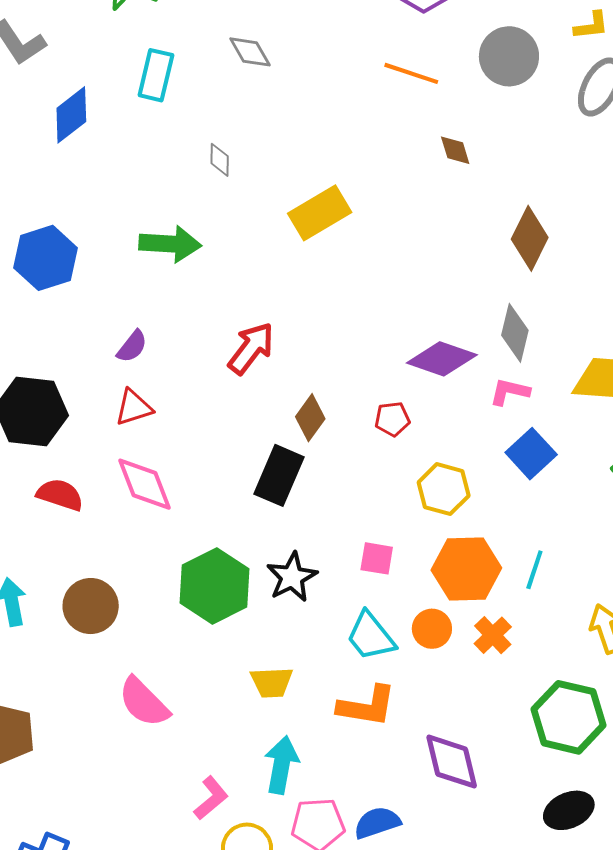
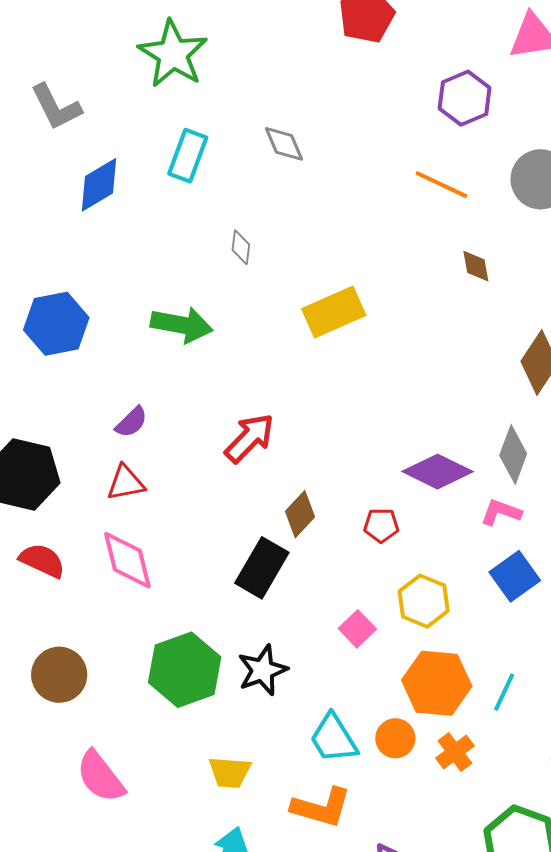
pink square: (377, 558) -> (357, 629), moved, turned 30

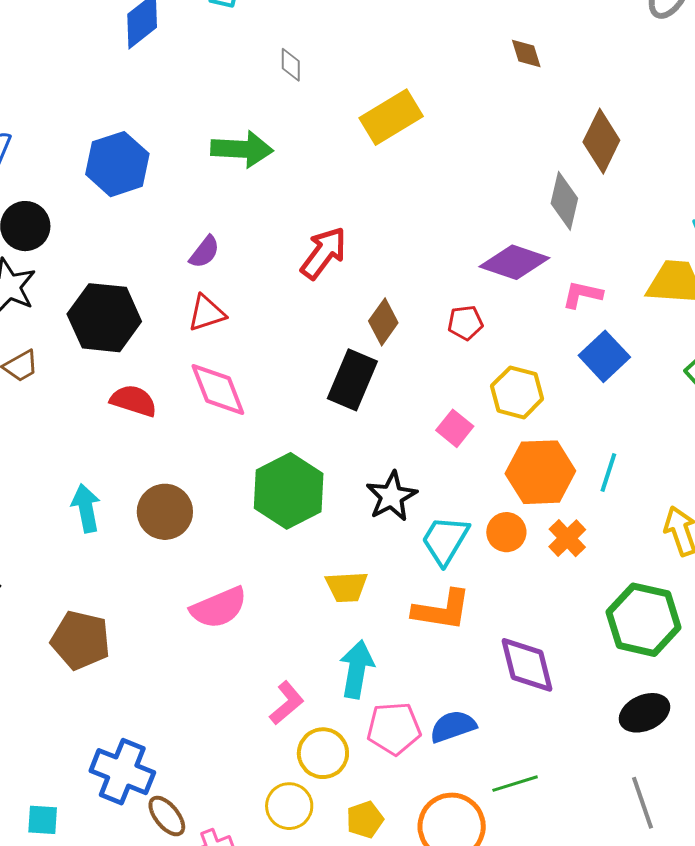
gray diamond: (513, 454) -> (564, 201), moved
black star: (263, 670) -> (392, 496), moved
cyan trapezoid: (334, 738) -> (445, 540), turned 70
pink semicircle: (100, 777) -> (219, 608), turned -68

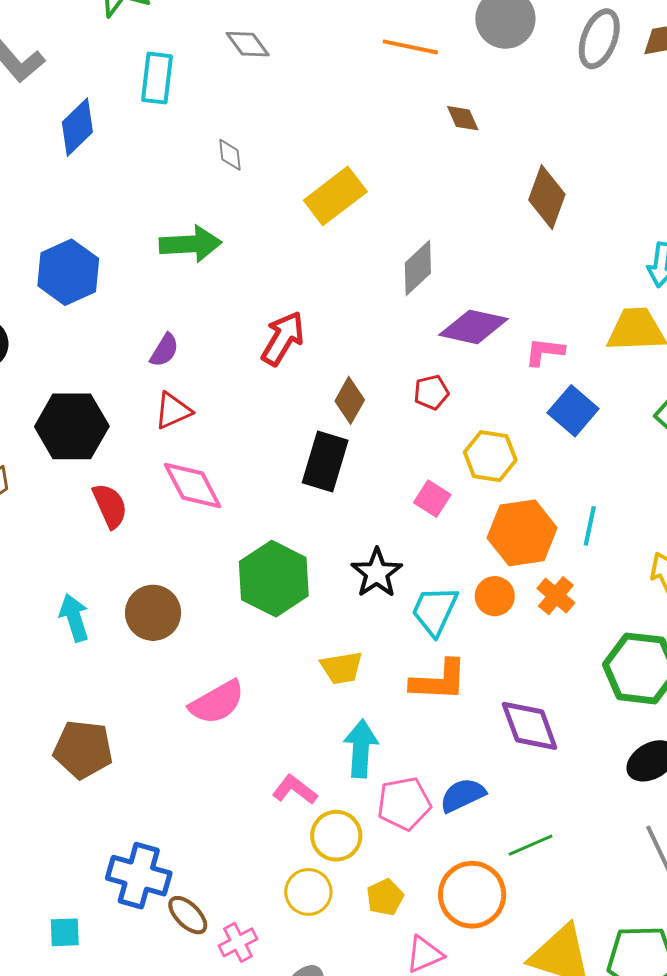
gray diamond: (564, 201) -> (418, 268), moved, turned 40
red semicircle: (134, 401) -> (110, 506), turned 54
pink L-shape: (287, 703) -> (295, 790), turned -96

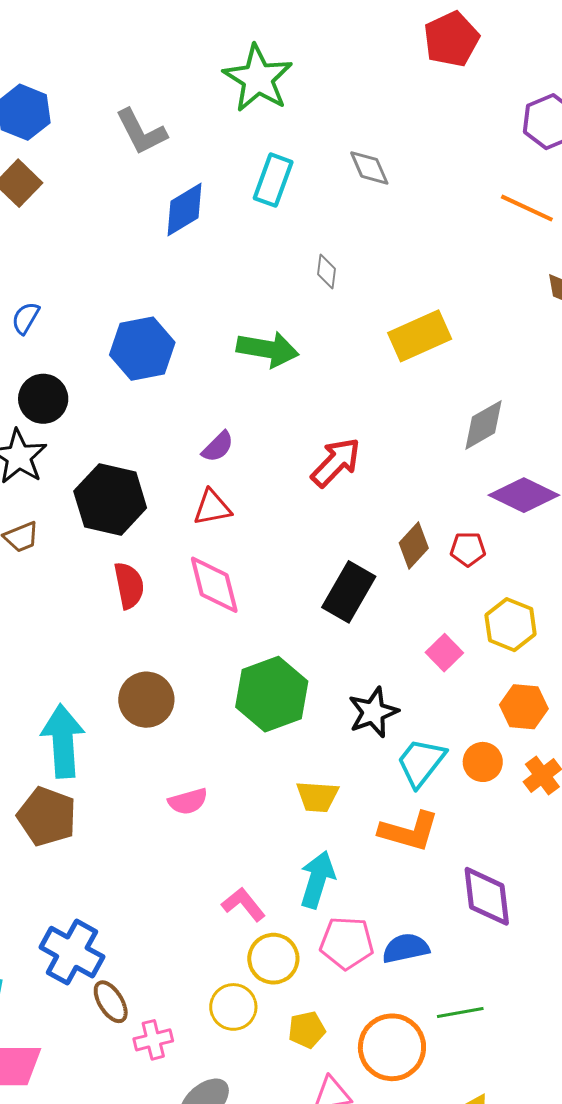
brown diamond: (350, 400) -> (414, 546), moved
orange hexagon: (522, 533) -> (524, 707), size x0.7
cyan arrow: (74, 618) -> (63, 741), moved, size x1.5
pink semicircle: (217, 702) -> (188, 801), size x0.7

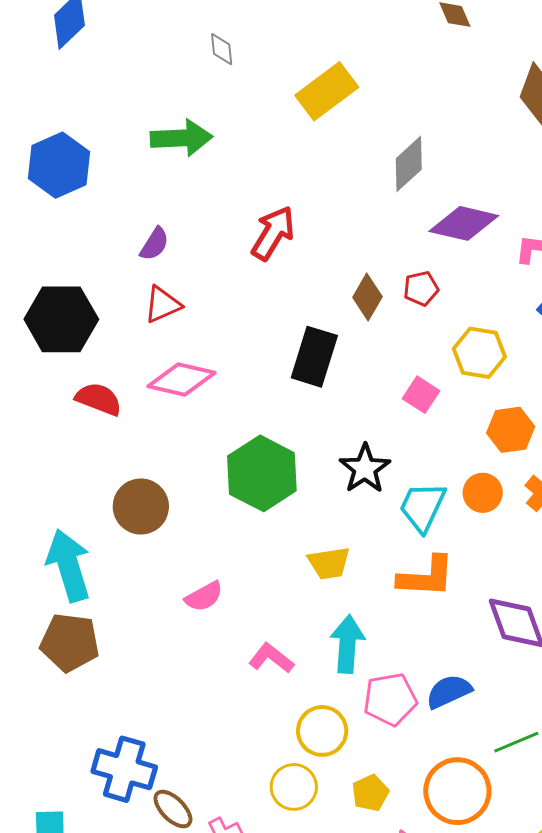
red semicircle: (129, 585) -> (99, 399), turned -45
pink diamond: (214, 585) -> (182, 380), turned -50
pink L-shape: (244, 904) -> (271, 658), moved

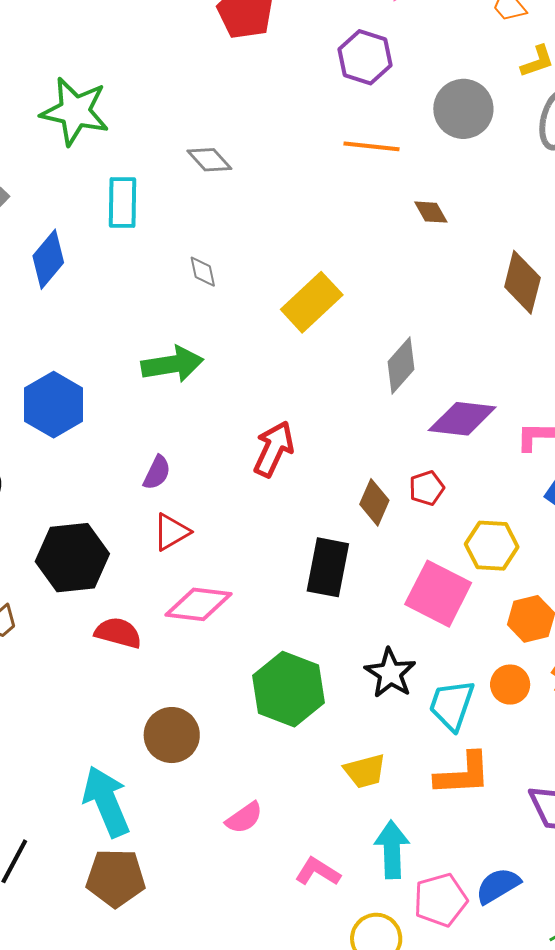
pink square: (421, 395) -> (438, 594), size x1.8

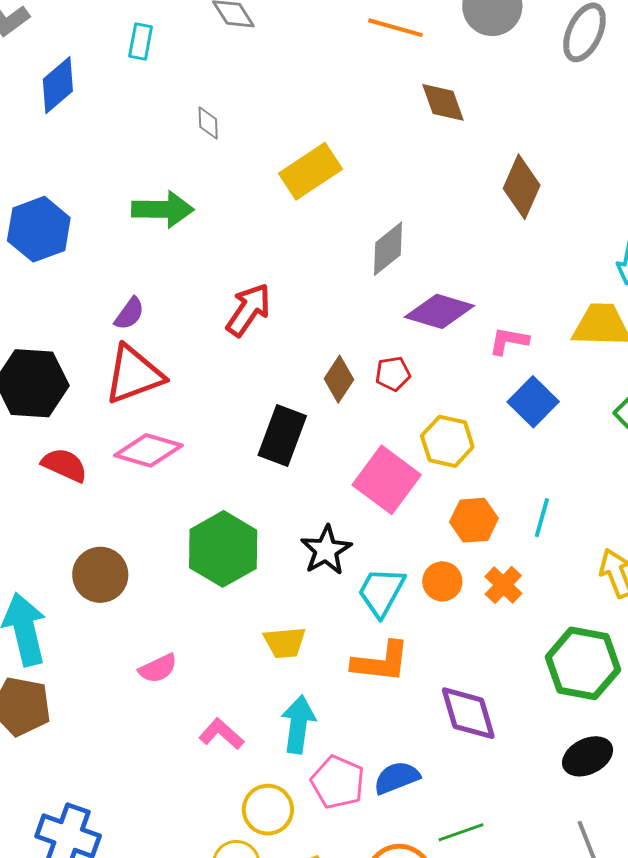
cyan rectangle: (123, 202) -> (141, 41), size x0.7
brown diamond: (431, 212) -> (443, 102), size x1.4
red triangle: (171, 532) -> (134, 375), size x1.6
pink pentagon: (440, 900) -> (338, 782), turned 30

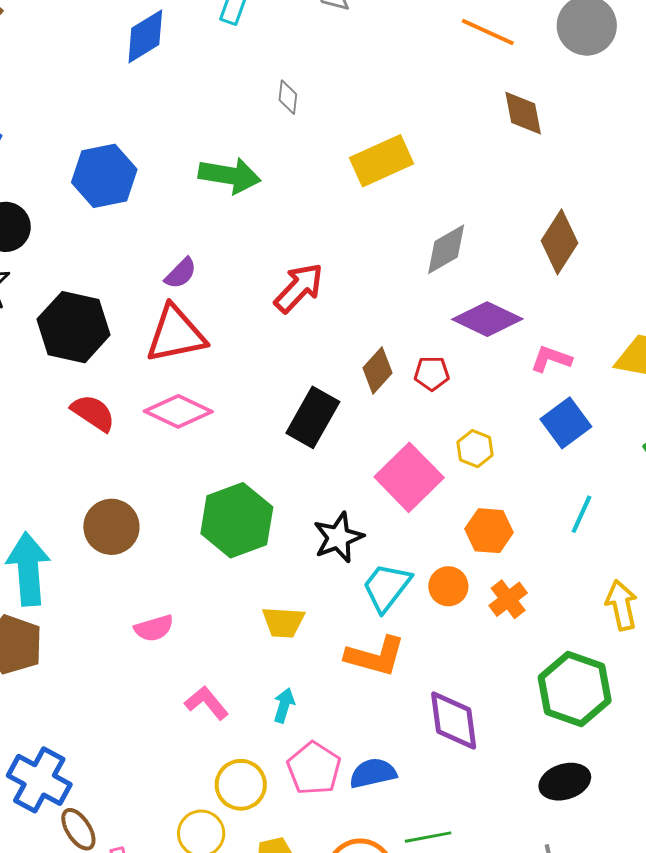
brown diamond: (522, 187) -> (559, 242), moved
yellow hexagon: (447, 441) -> (475, 449), size x0.7
cyan line: (542, 518) -> (581, 514), moved
cyan arrow: (298, 724) -> (284, 705), size x0.6

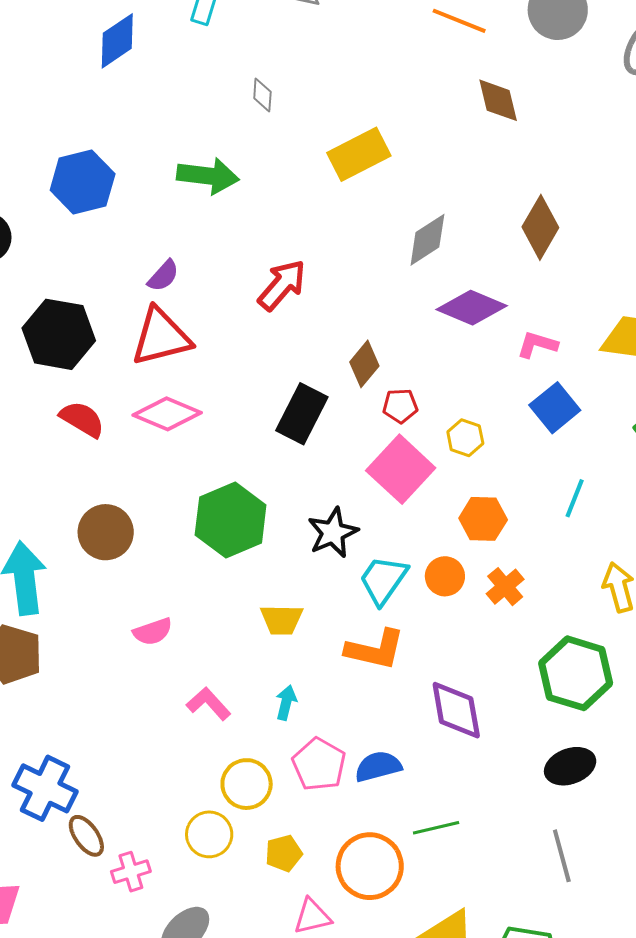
red pentagon: (432, 373) -> (400, 406), moved

